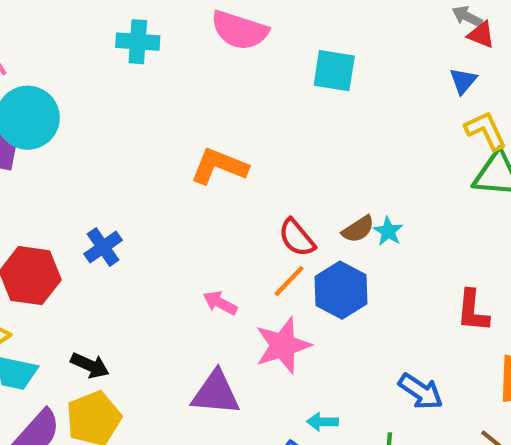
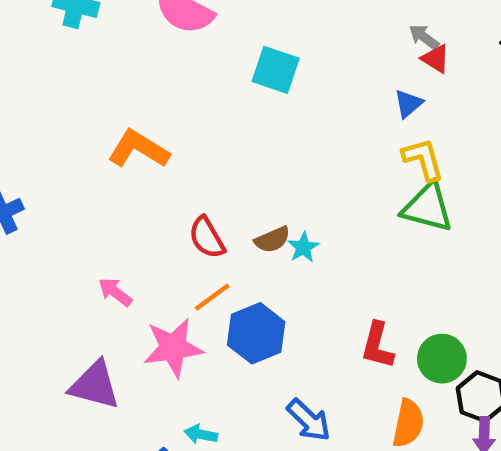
orange line: (289, 281) -> (212, 297), moved
blue hexagon: (341, 290) -> (256, 333), moved

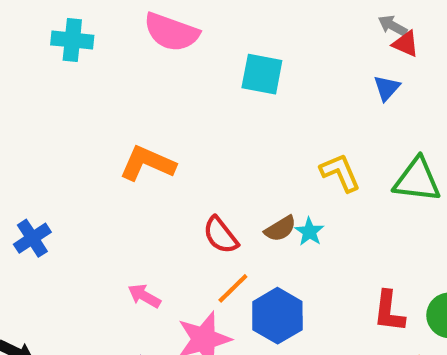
yellow L-shape: (423, 159) -> (340, 173), moved

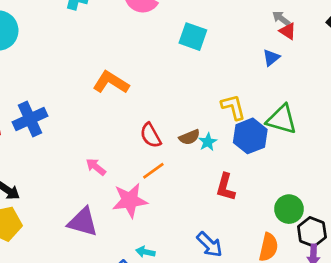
blue cross: (32, 238) -> (30, 119), size x1.4
red L-shape: (389, 311) -> (226, 187), moved
blue hexagon: (277, 316) -> (250, 136), moved

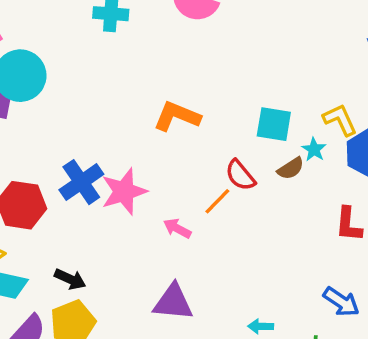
cyan square: (193, 37) -> (274, 124), moved
cyan star: (208, 142) -> (314, 149), moved
orange line: (153, 171) -> (217, 201), moved
pink star: (130, 200) -> (124, 192), moved

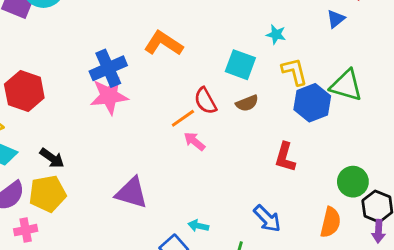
cyan star: (314, 149) -> (276, 34), moved, turned -30
blue cross: (81, 182) -> (108, 68), moved
pink arrow: (177, 228) -> (194, 141), moved

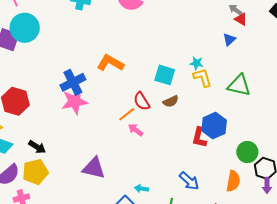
cyan star: (276, 34) -> (197, 63), moved
blue hexagon: (312, 103) -> (214, 126), moved

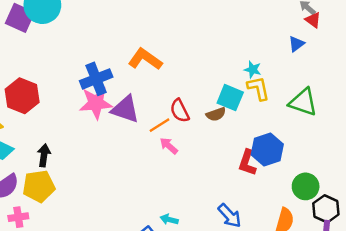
cyan square: (165, 75) -> (230, 98), moved
black arrow: (37, 147) -> (44, 155), turned -120
purple triangle: (94, 168) -> (125, 109), moved

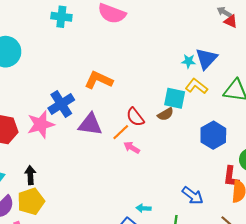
blue triangle: (296, 44) -> (206, 59), moved, size x1.6
cyan star: (253, 70) -> (189, 61), moved
yellow L-shape: (258, 88) -> (196, 86), turned -30
pink star: (96, 103) -> (41, 124), moved
red L-shape: (247, 163) -> (231, 177), moved

